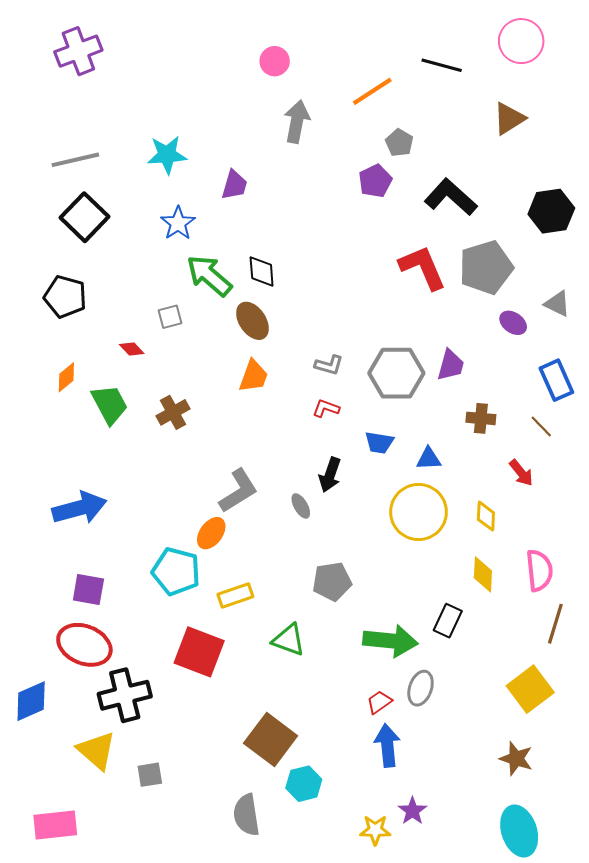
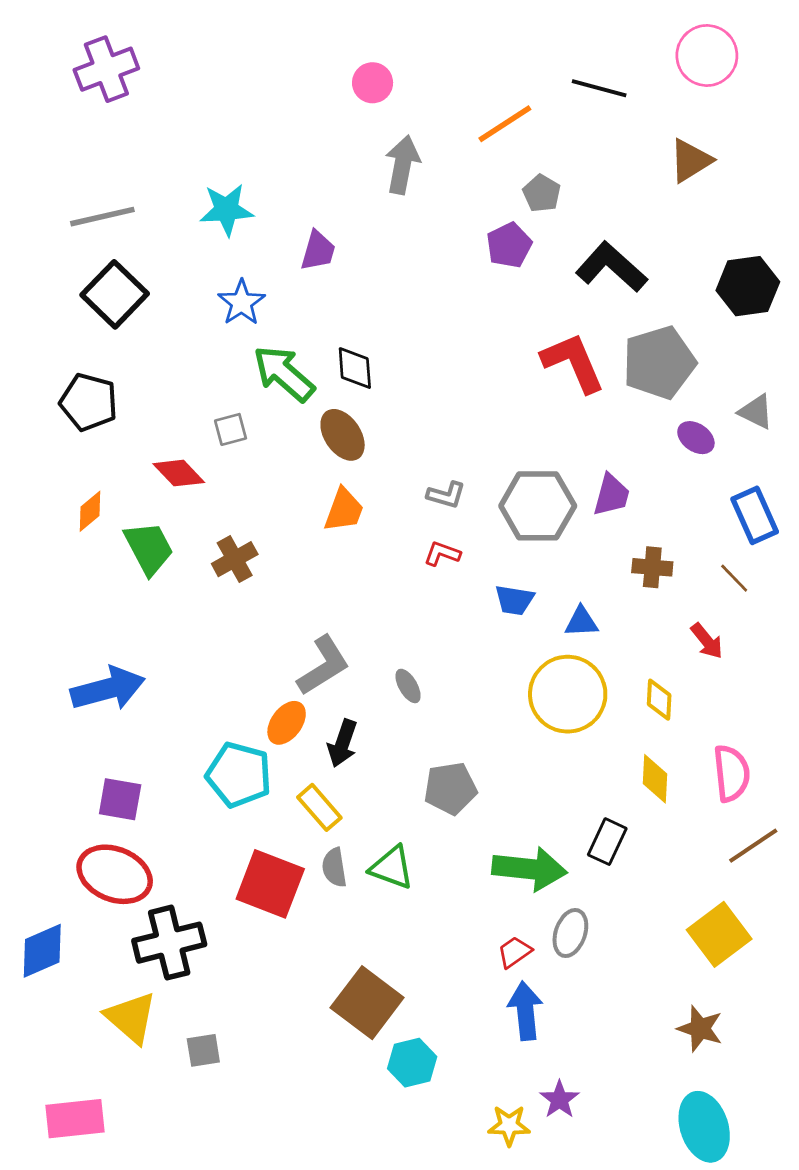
red diamond: (132, 349) -> (179, 473), size x1.5
black arrow: (330, 475) -> (343, 743), moved
yellow rectangle: (235, 596) -> (319, 807), turned 68
brown line: (555, 624) -> (753, 846), turned 39
gray semicircle: (246, 815) -> (334, 867), moved, size x0.7

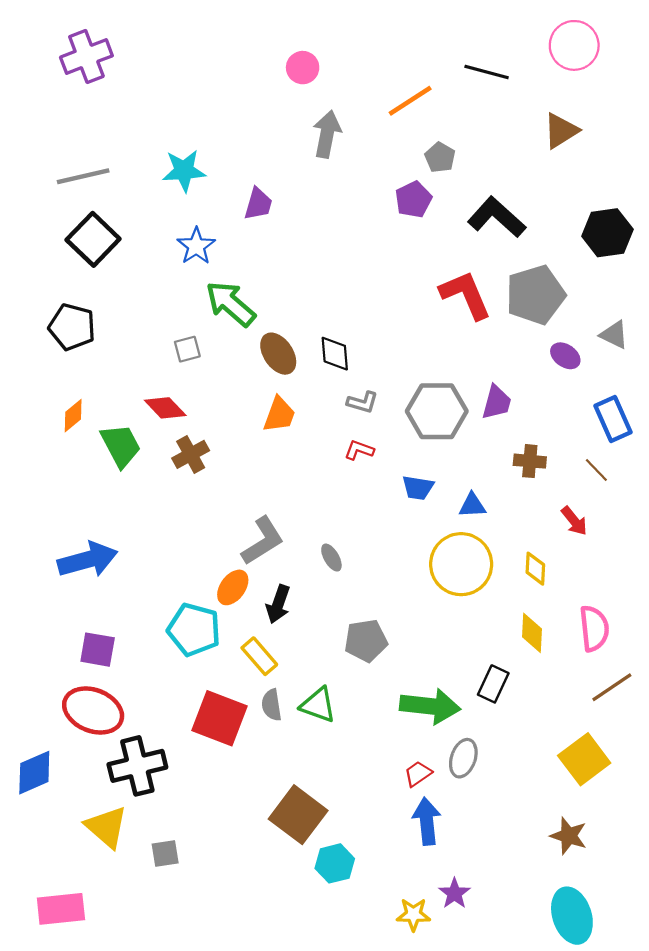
black diamond: (355, 368) -> (335, 354), moved
red diamond: (179, 473) -> (165, 408), moved

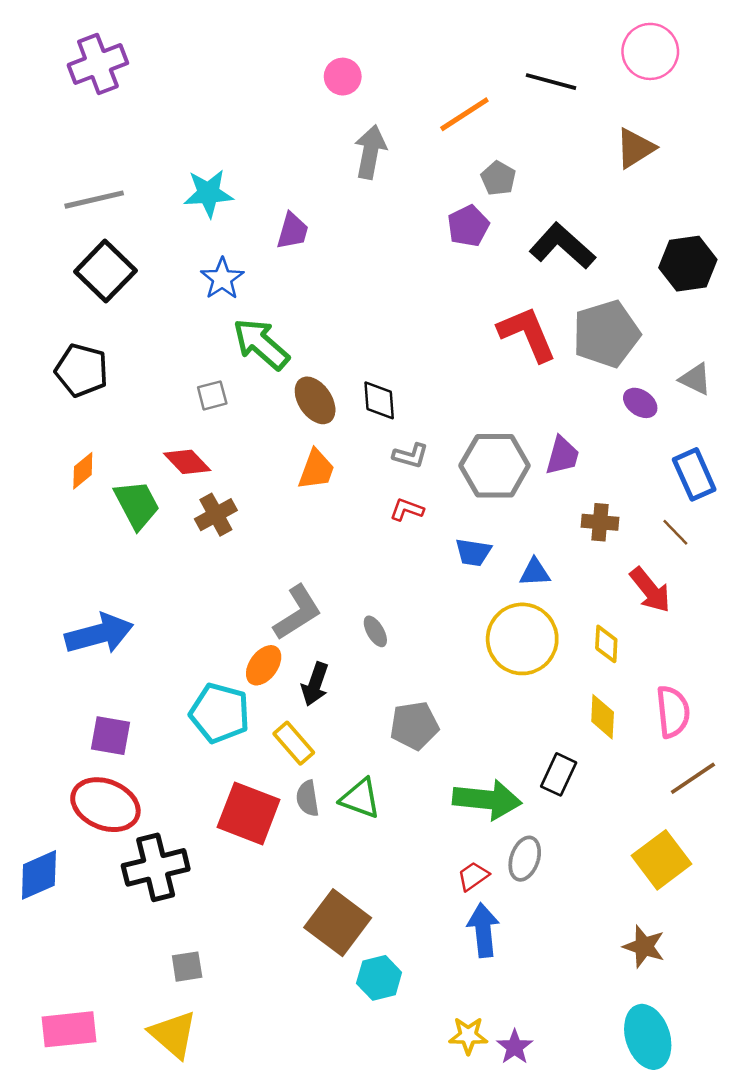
red arrow: (574, 521) -> (650, 590), size x1.4
yellow triangle: (106, 827) -> (173, 1034), moved
purple star: (454, 893) -> (515, 1047), moved

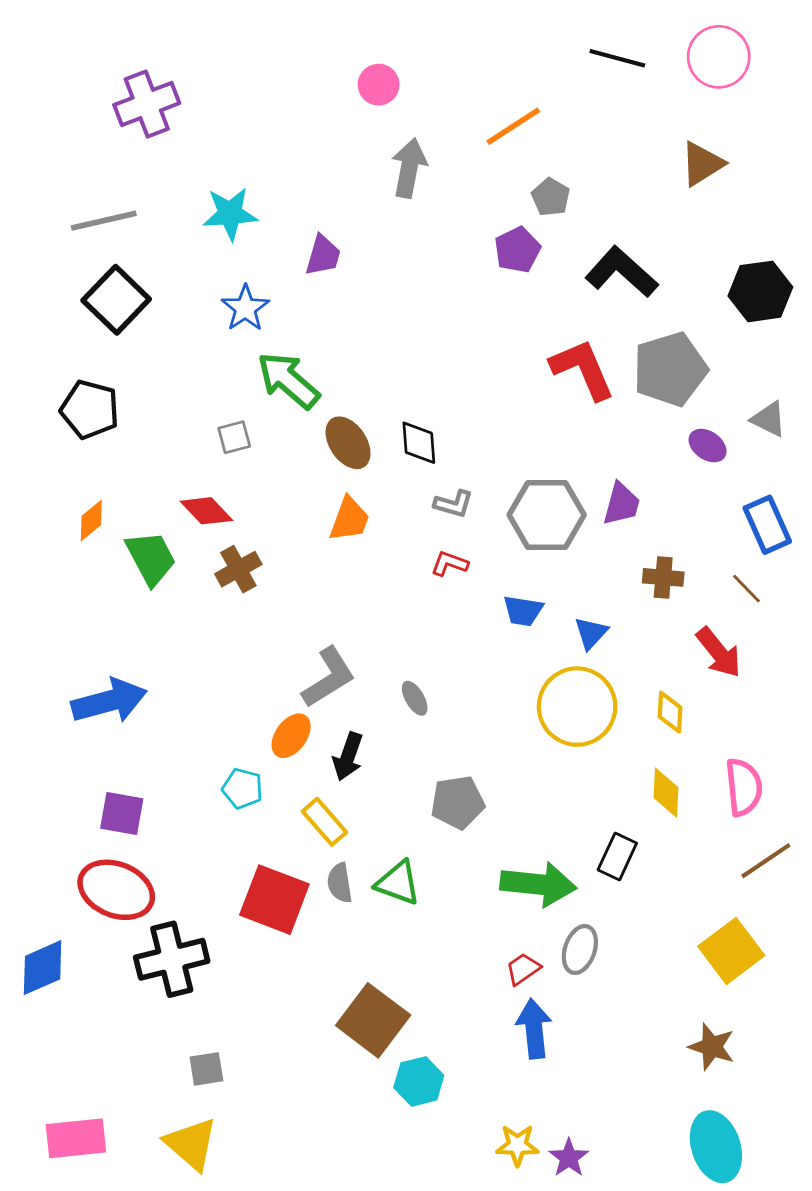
purple cross: (98, 64) -> (147, 104), moved
black line: (551, 82) -> (617, 58), moved
blue triangle: (535, 572) -> (591, 633), turned -44
cyan pentagon: (220, 713) -> (243, 788), size x0.6

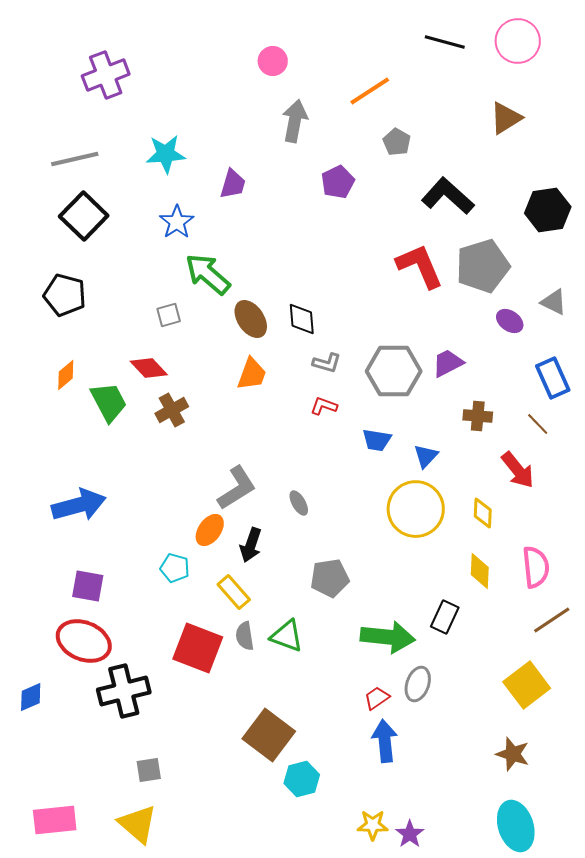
purple pentagon: (517, 250) -> (338, 182), moved
purple trapezoid: (622, 504) -> (448, 363), turned -132
blue diamond: (43, 968) -> (31, 697), size x0.7

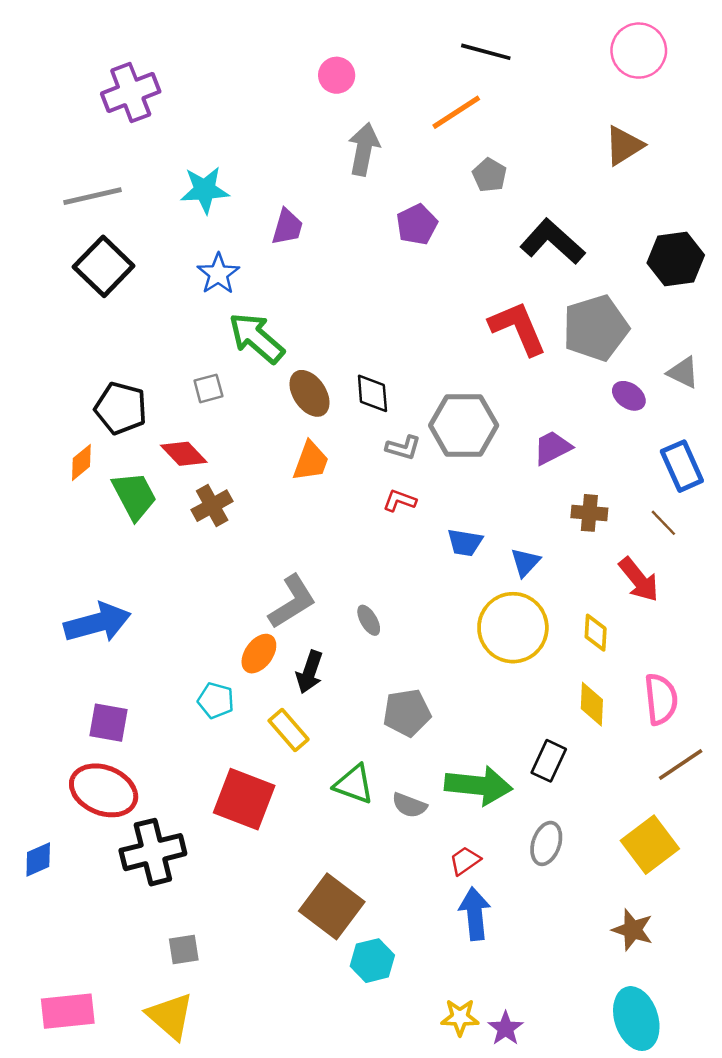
black line: (445, 42) -> (486, 52), moved
black pentagon: (65, 295) -> (121, 408), moved
gray hexagon: (394, 371) -> (464, 425), moved
gray semicircle: (245, 636) -> (409, 805), moved, turned -60
gray ellipse: (418, 684) -> (546, 843), moved

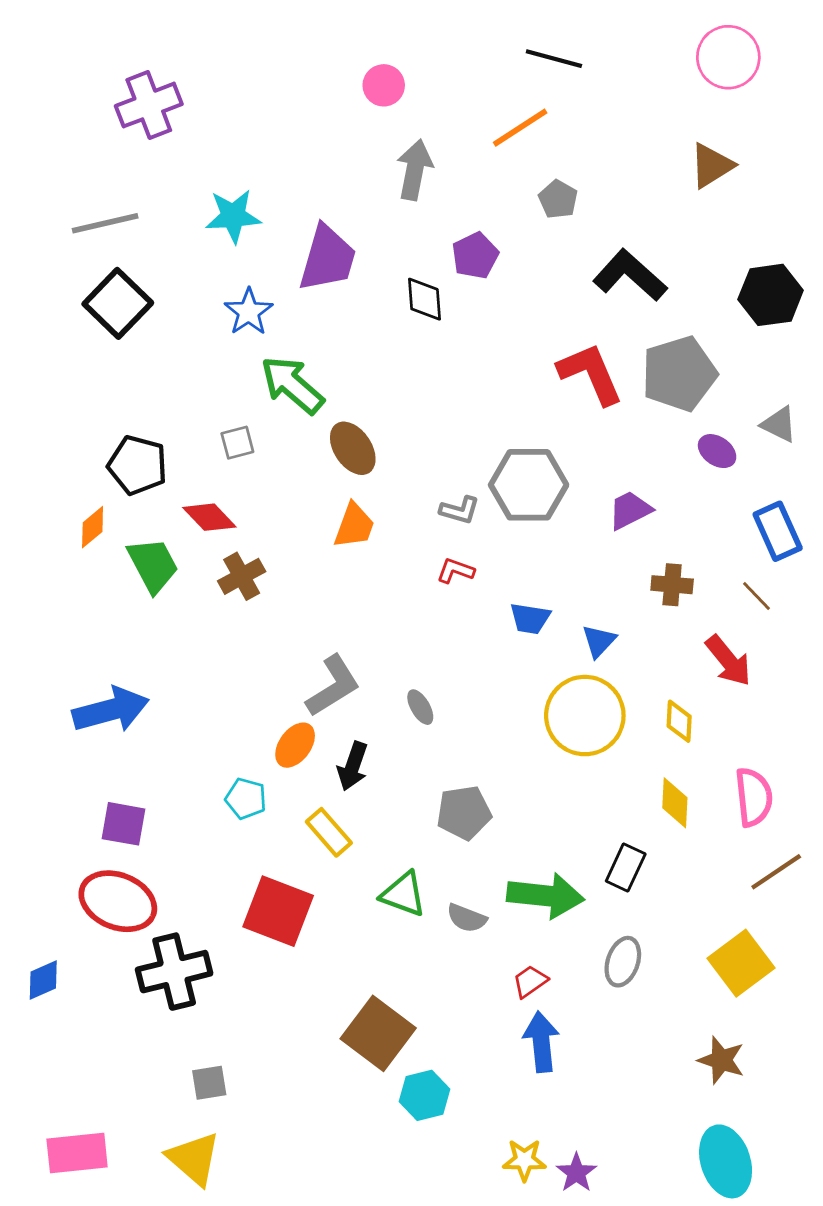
purple trapezoid: (287, 227) -> (327, 258), size x1.6
black diamond: (372, 393) -> (424, 299), moved

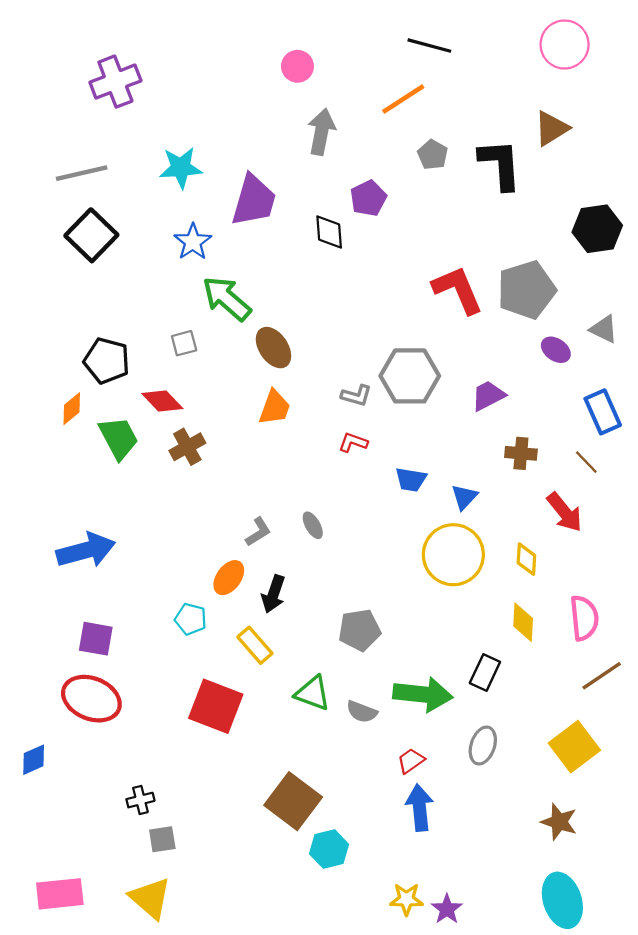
black L-shape: (630, 275) -> (500, 164), moved, turned 44
gray L-shape: (333, 686) -> (258, 532), size x0.6
gray ellipse: (420, 707) -> (313, 525), moved
black cross: (174, 972) -> (140, 800), moved, size x0.5

